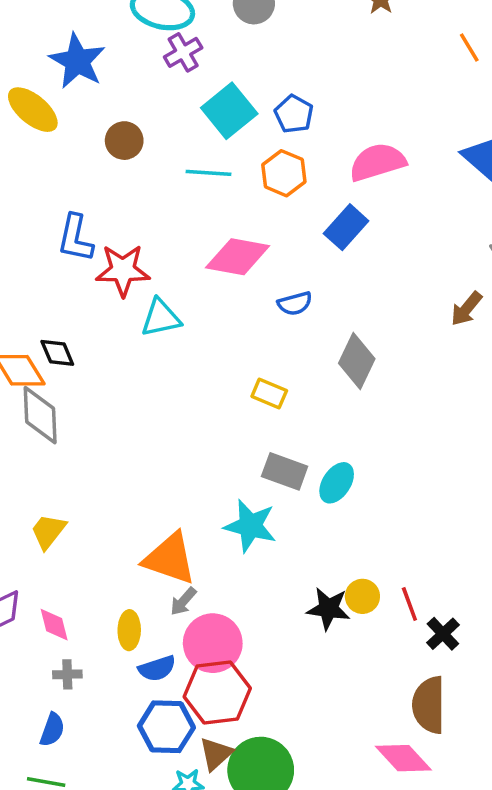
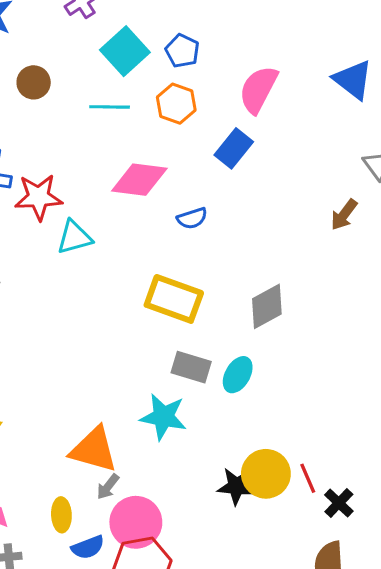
pink semicircle: (377, 162) -> (258, 89), turned -42
gray diamond: (357, 361) -> (267, 306), moved, turned 39
yellow rectangle: (269, 393) -> (174, 299), size x1.8
yellow circle: (362, 596) -> (266, 474), size x1.6

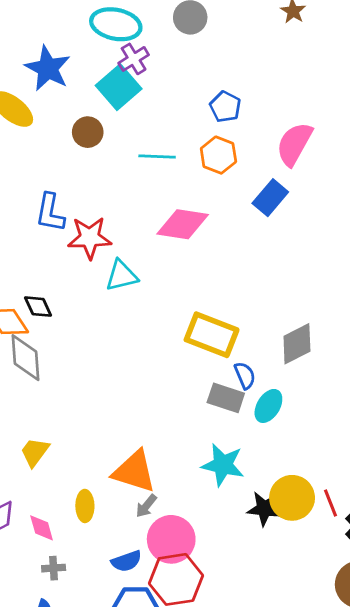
cyan square: (125, 51) -> (119, 87), moved
blue semicircle: (192, 218) -> (245, 375), moved, turned -96
cyan star: (163, 417) -> (223, 465), moved
yellow ellipse: (61, 515) -> (85, 506), moved

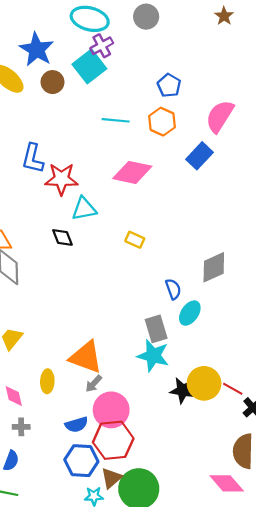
brown circle: (88, 132) -> (53, 82), moved
black diamond: (38, 307) -> (62, 237), moved
yellow rectangle: (212, 335) -> (135, 240), moved, size x0.5
gray rectangle: (226, 398) -> (156, 329), moved, turned 52
red line: (330, 503) -> (233, 389), turned -42

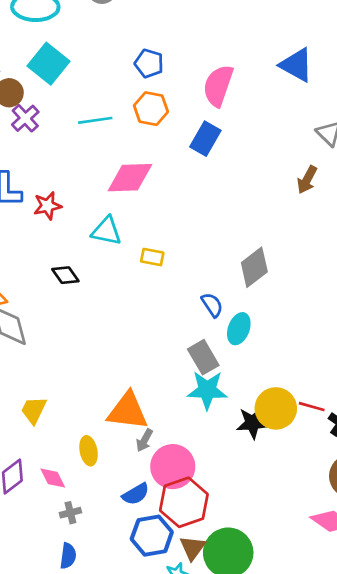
purple cross: (102, 46) -> (25, 118), moved
red star: (61, 179) -> (47, 206), size x0.7
cyan triangle: (84, 209) -> (106, 231), moved, turned 36

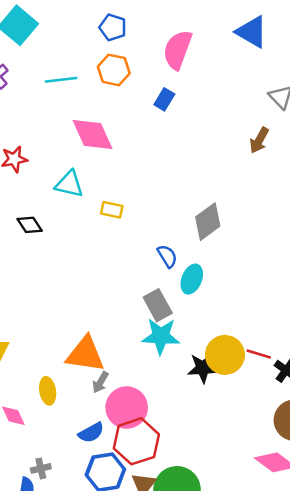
blue rectangle: (205, 139) -> (164, 99), size x0.7
pink diamond: (130, 178) -> (93, 134), turned 66
gray cross: (70, 513) -> (41, 468), moved

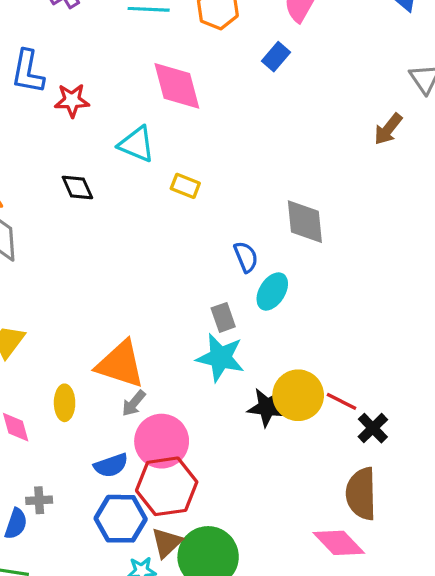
gray diamond: (208, 222) -> (305, 222), turned -69
gray rectangle: (158, 305) -> (223, 317), size x0.7

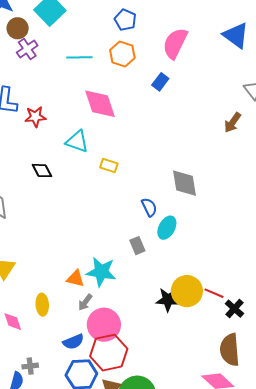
cyan star: (220, 358) -> (101, 272), moved
orange triangle: (120, 364) -> (75, 279), size x0.6

